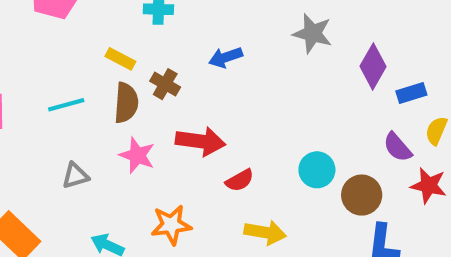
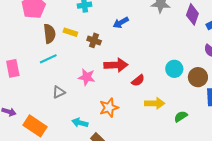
brown semicircle: (126, 103) -> (49, 34), moved

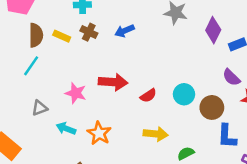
brown cross: (94, 40) -> (89, 32), moved
cyan line: (48, 59) -> (31, 66), turned -36
red semicircle: (138, 80) -> (148, 96), moved
orange star: (109, 108) -> (99, 133), turned -30
cyan arrow: (80, 123) -> (66, 128), moved

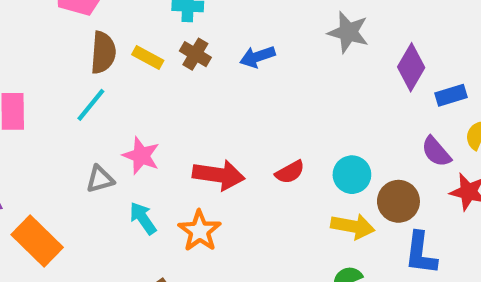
red arrow: (113, 82) -> (219, 175), moved
pink star: (76, 93) -> (141, 156), moved
cyan arrow: (66, 128) -> (143, 218), turned 30
yellow arrow: (156, 134) -> (353, 226), moved

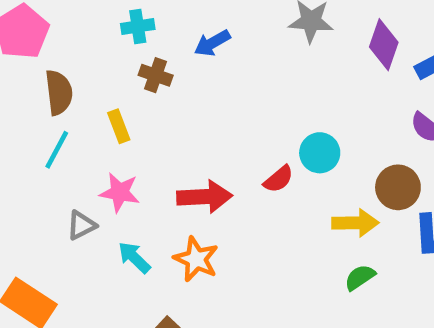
yellow rectangle: (148, 57) -> (119, 126), moved, turned 52
blue arrow: (257, 57) -> (212, 43), moved
cyan circle: (352, 175) -> (320, 153), moved

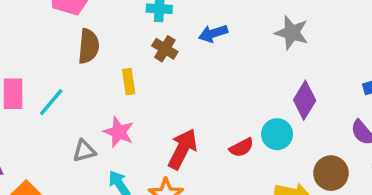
purple diamond: (384, 45) -> (305, 100), moved
cyan line: (57, 150) -> (51, 102), moved
red arrow: (205, 197) -> (183, 149), turned -72

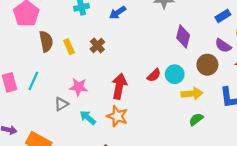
brown cross: (165, 49) -> (97, 46), moved, turned 32
yellow rectangle: (129, 82) -> (69, 47), moved
cyan circle: (277, 134) -> (175, 74), moved
brown circle: (331, 173) -> (207, 65), moved

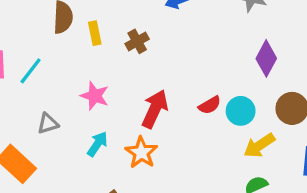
yellow arrow: (192, 94) -> (259, 145), turned 138
gray triangle: (61, 104) -> (48, 124), moved
cyan arrow: (88, 118) -> (97, 144), turned 70

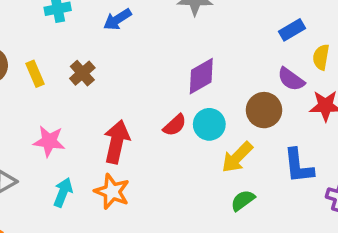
purple diamond: (266, 58) -> (201, 76), moved, turned 44

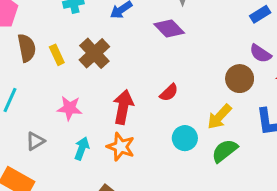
brown cross: (82, 73) -> (94, 53), size x1.5
purple diamond: (201, 76) -> (169, 28), moved, turned 76
cyan circle: (209, 124) -> (185, 138), moved
green semicircle: (243, 200) -> (225, 151), size x1.4

